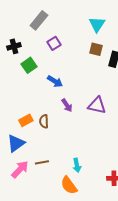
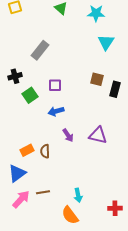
cyan triangle: (97, 24) -> (106, 42), moved
purple square: (54, 43) -> (55, 85), moved, turned 32
blue arrow: (55, 81) -> (56, 111), turned 133

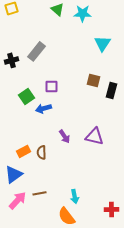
cyan star: (96, 13) -> (82, 13), moved
black cross: (15, 76) -> (12, 60), moved
blue arrow: (56, 111) -> (44, 108), moved

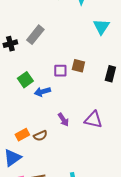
brown square: (94, 80) -> (78, 66), moved
purple square: (52, 86) -> (60, 71), moved
brown semicircle: (42, 152) -> (40, 136), turned -112

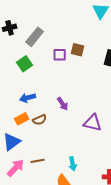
gray rectangle: (35, 35) -> (35, 37), moved
blue arrow: (42, 92) -> (28, 98), moved
purple triangle: (93, 120) -> (93, 123), moved

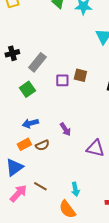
brown line: (38, 161) -> (40, 186), turned 40

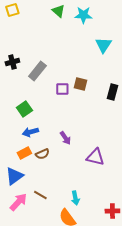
green square: (27, 89) -> (24, 109), moved

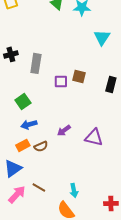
gray rectangle: (37, 71) -> (36, 63), turned -30
purple arrow: (65, 138) -> (64, 130), turned 88
purple triangle: (95, 157) -> (94, 137), moved

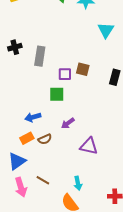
green square: (23, 101) -> (57, 94), moved, turned 35
purple triangle: (94, 137) -> (89, 146), moved
pink arrow: (17, 194) -> (21, 187), turned 120

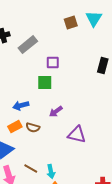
gray rectangle: (40, 56) -> (28, 45), turned 42
brown square: (83, 69) -> (71, 23), moved, turned -32
brown semicircle: (45, 139) -> (33, 128), turned 40
cyan arrow: (78, 183) -> (51, 172), moved

